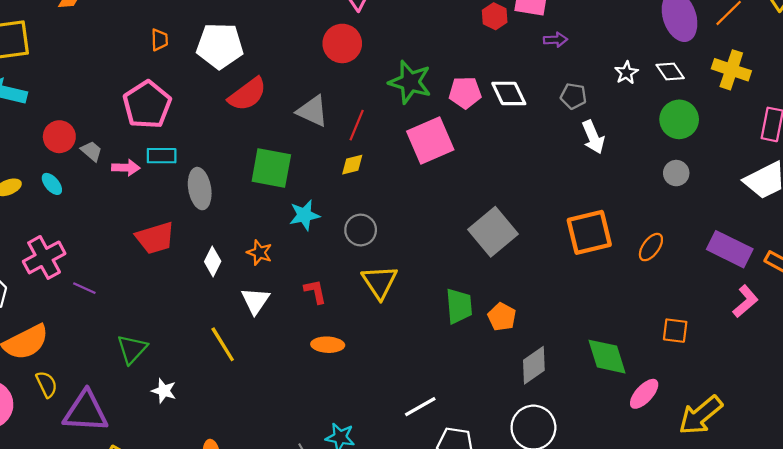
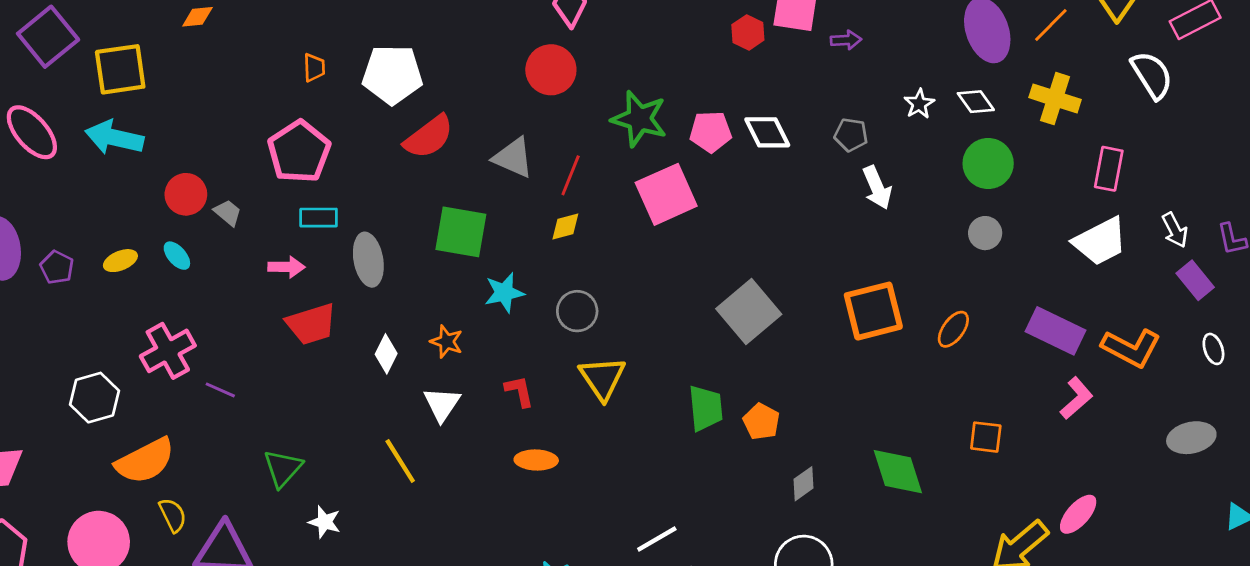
purple arrow: (555, 40) -> (846, 40), moved
pink arrow: (126, 168) -> (286, 267), moved
gray diamond: (534, 365) -> (803, 484), size x0.7
pink ellipse: (644, 394) -> (1078, 514), moved

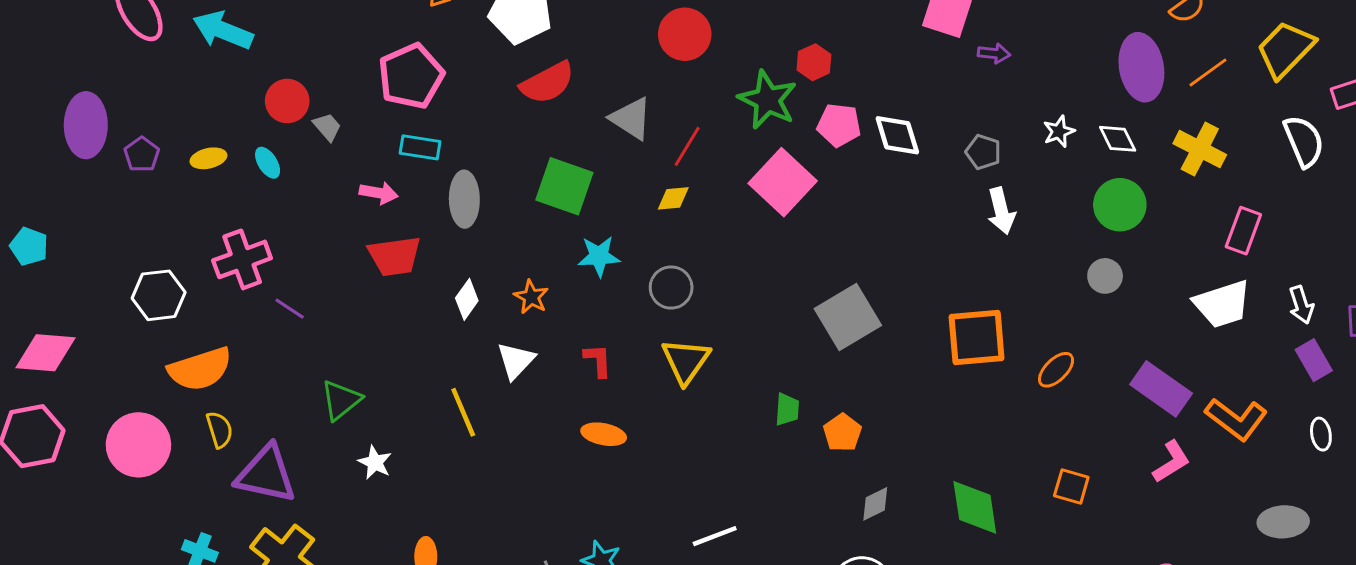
red hexagon: (748, 32) -> (814, 62), moved
pink square: (666, 194) -> (783, 182), turned -32
green trapezoid: (706, 408) -> (787, 409), size x0.7

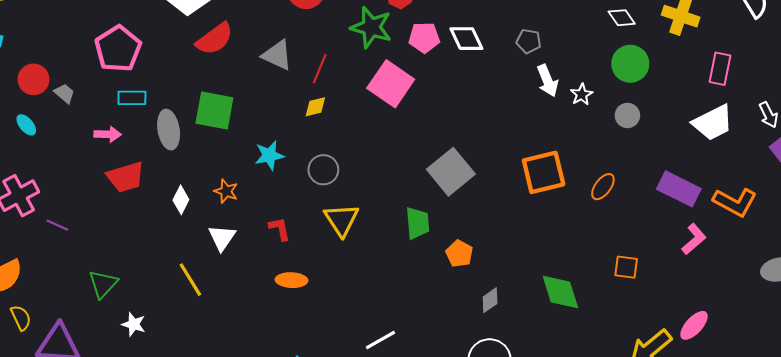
white star: (1059, 132) -> (582, 95), moved
green square: (564, 186) -> (214, 110), moved
green trapezoid: (787, 409) -> (417, 223), moved, size x1.4

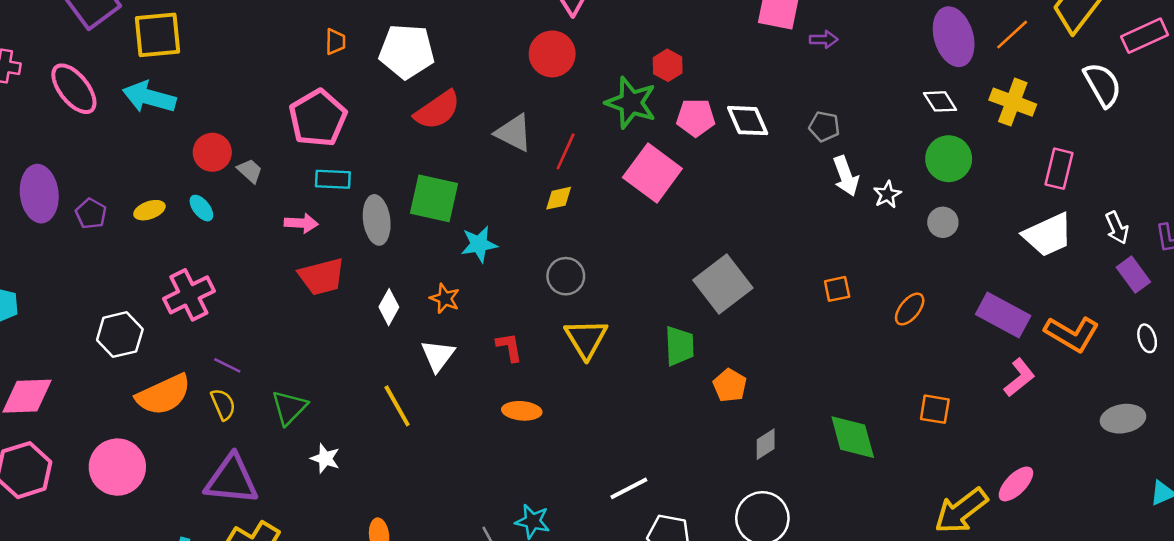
cyan star: (269, 155) -> (479, 244), moved
orange square: (544, 172) -> (837, 289), size x0.5
purple line: (57, 225) -> (227, 365), moved
yellow semicircle: (21, 318) -> (223, 404), moved

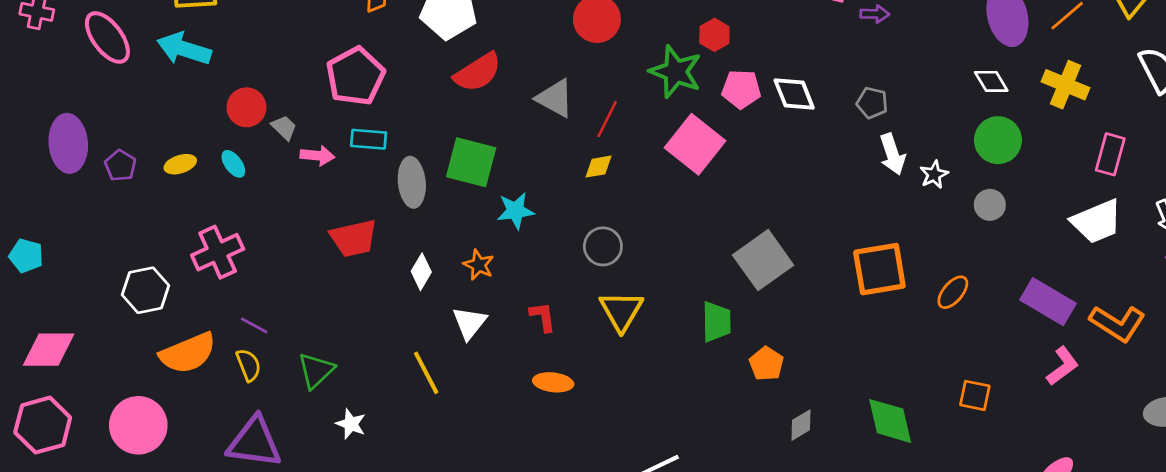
pink arrow: (301, 223) -> (317, 156), moved
orange square: (837, 289) -> (879, 269), size x2.0

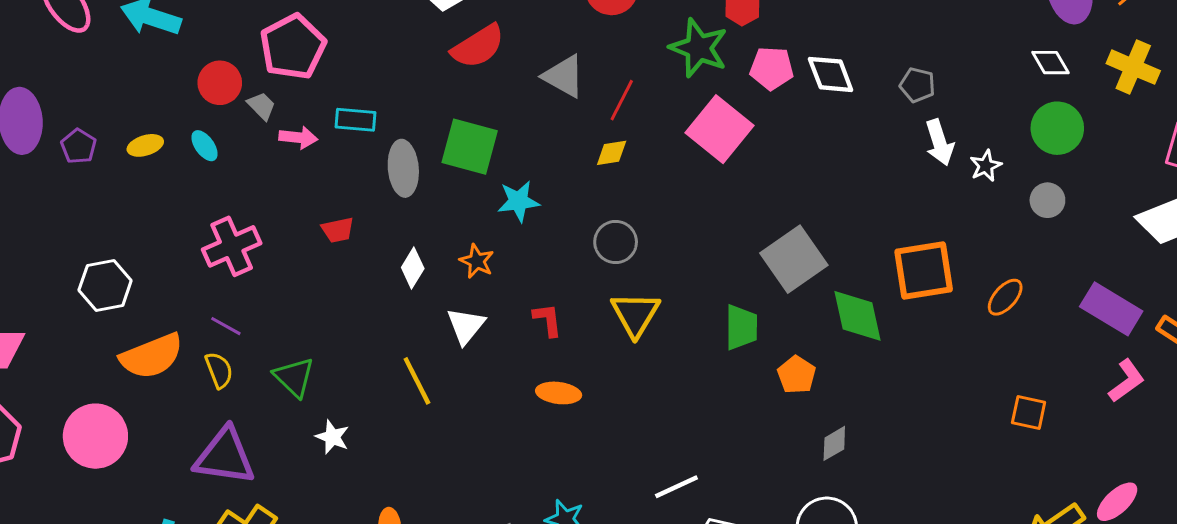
pink pentagon: (355, 76) -> (293, 47), moved
red trapezoid: (354, 238) -> (338, 230), size x0.6
pink cross: (218, 252) -> (232, 246), moved
green triangle: (316, 371) -> (294, 377), turned -33
green diamond: (890, 421) -> (858, 316), moved

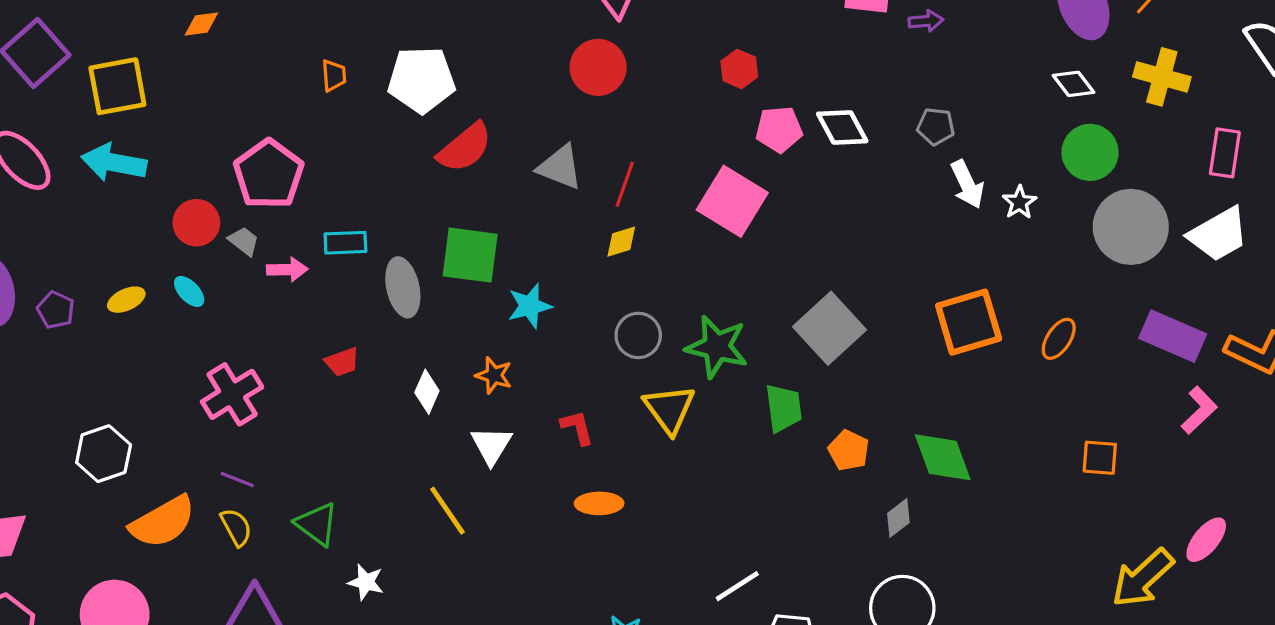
green star: (699, 48) -> (717, 347), moved
gray circle: (1047, 200) -> (1131, 227), moved, size x2.0
green diamond: (858, 316) -> (943, 457), moved

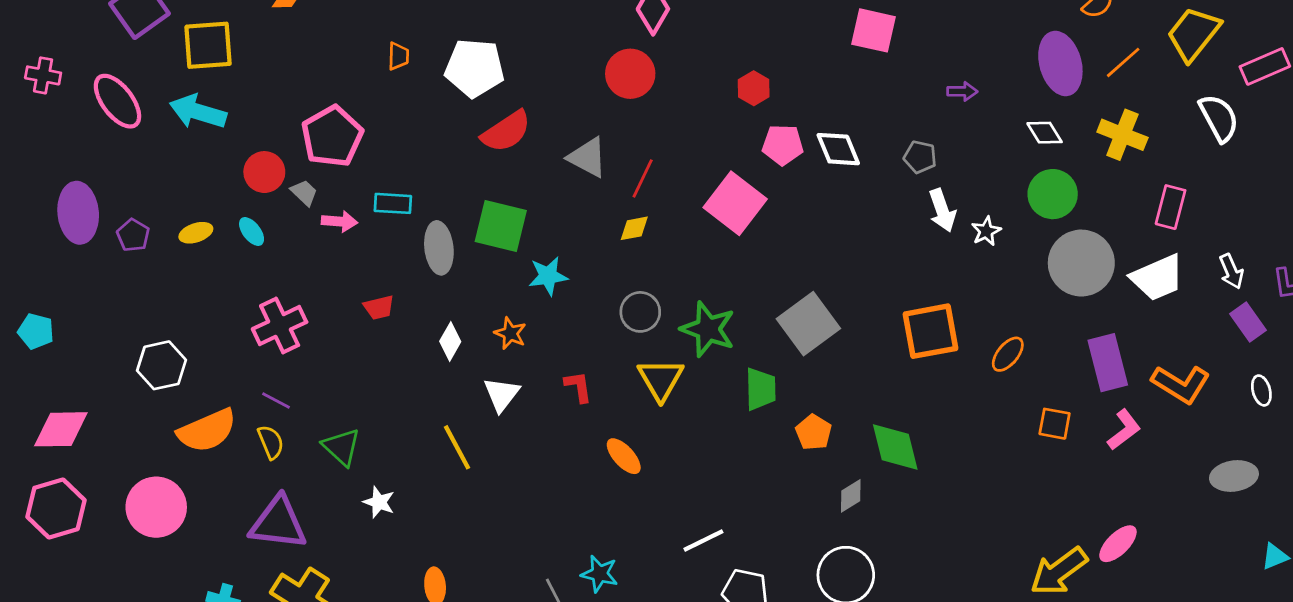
purple arrow: (926, 21) -> (962, 91), moved
purple rectangle: (1173, 336) -> (1108, 363), turned 46
orange square: (1100, 458) -> (1055, 424), moved
orange ellipse: (599, 503) -> (624, 456), moved, turned 42

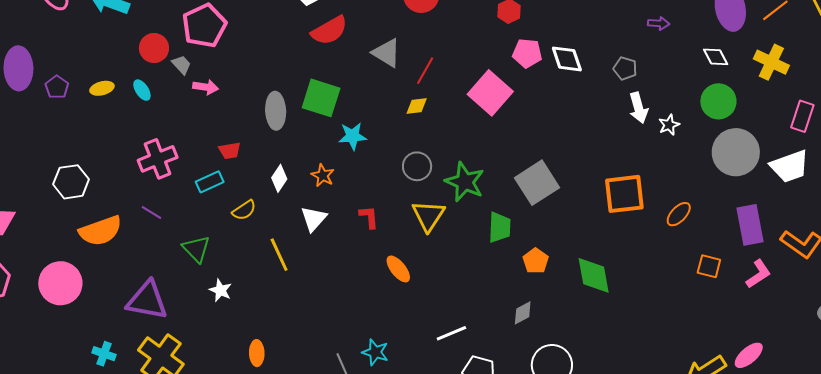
cyan rectangle: (393, 203) -> (210, 182), moved, turned -32
yellow semicircle: (271, 442) -> (244, 210), moved, turned 75
gray diamond: (851, 496) -> (523, 313), moved

